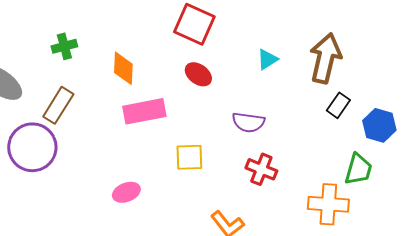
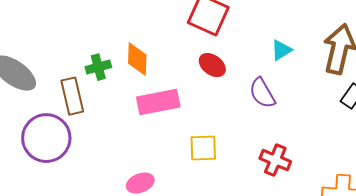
green cross: (64, 46) -> (98, 67), moved
brown rectangle: (58, 105) -> (72, 96), turned -45
purple semicircle: (248, 122) -> (262, 93), moved, turned 52

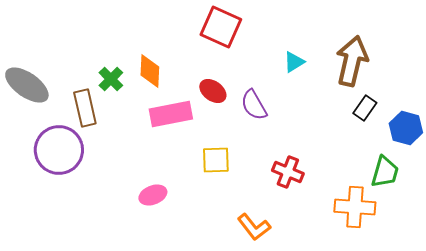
red ellipse: (212, 65) -> (213, 91), moved
green cross: (98, 67) -> (111, 79), turned -30
purple semicircle: (262, 93) -> (254, 105), moved

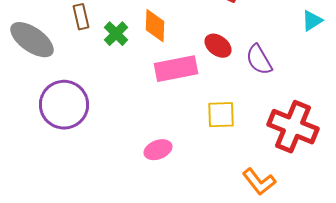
cyan triangle: (294, 62) -> (312, 21), moved
brown rectangle: (85, 108) -> (81, 17), moved, size x0.7
red cross: (288, 172) -> (293, 127), size x1.6

